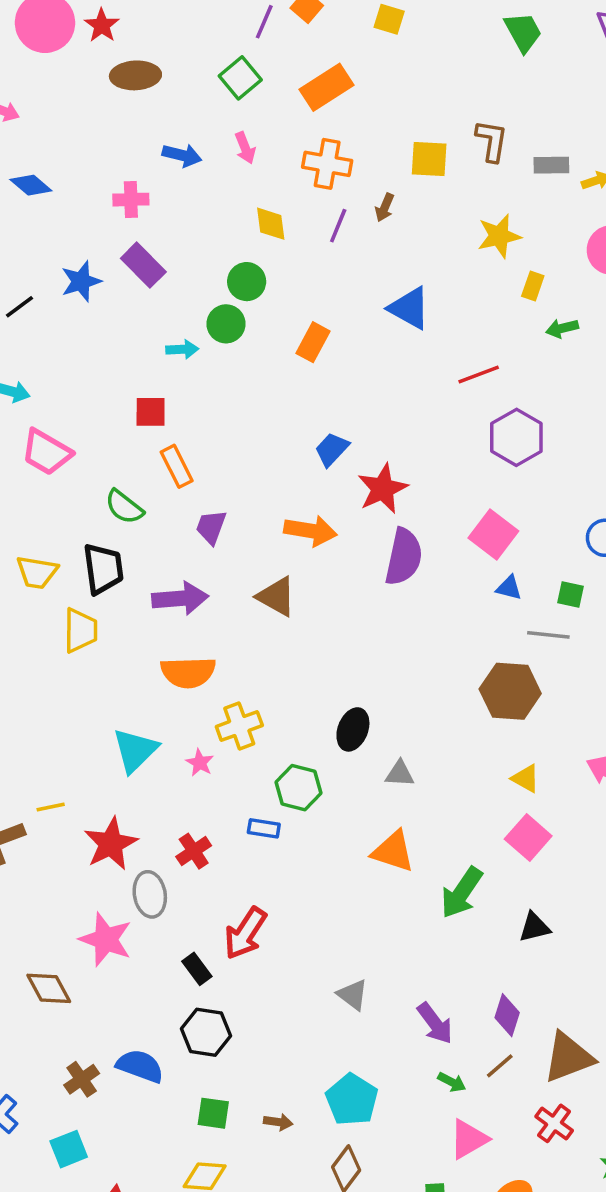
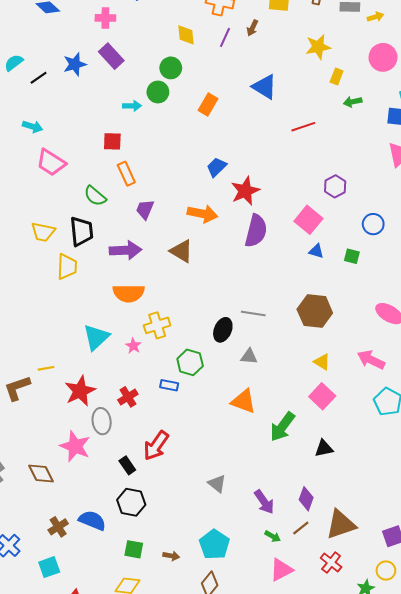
purple hexagon: (516, 437) -> (335, 186), moved, size x0.7
gray line: (548, 635) -> (253, 313), moved

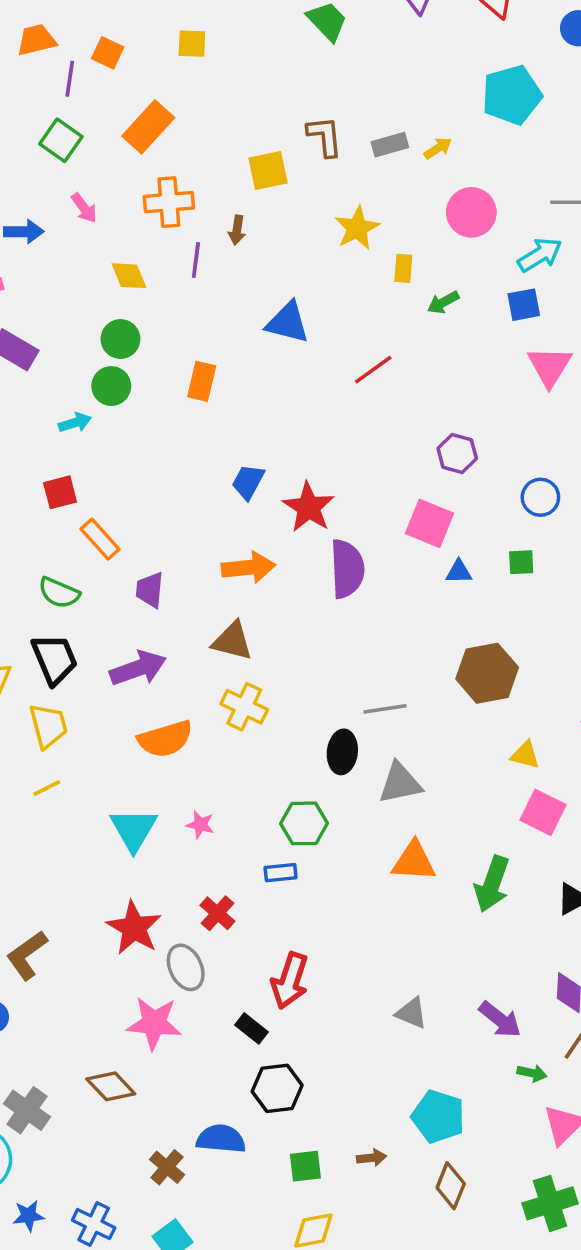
yellow cross: (157, 325) -> (244, 707), moved, turned -30
gray triangle: (249, 356) -> (400, 783), size x1.5
yellow line: (46, 368) -> (47, 788), moved

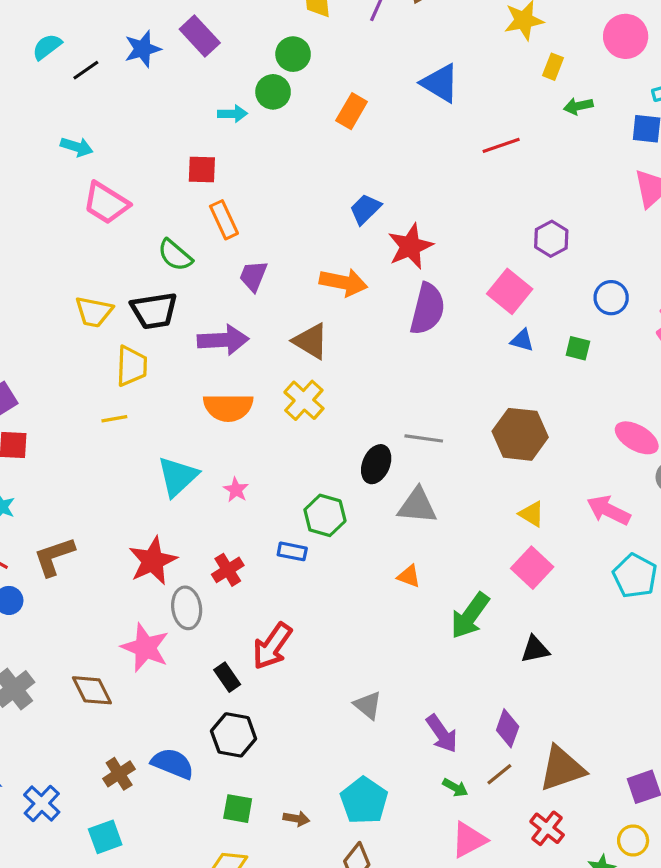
black trapezoid: (55, 659) -> (154, 311), turned 87
orange triangle: (414, 861) -> (409, 576), size x0.6

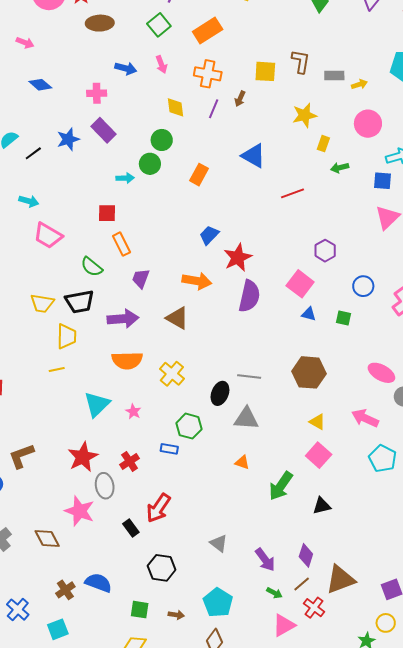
yellow cross: (304, 400) -> (172, 374), moved
black hexagon: (234, 735) -> (162, 568), moved
red cross: (547, 828) -> (314, 608), moved

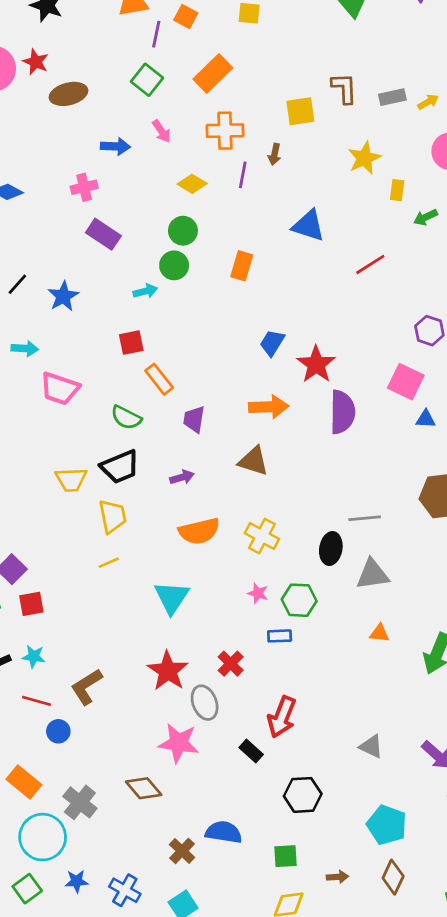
yellow diamond: (176, 107) -> (192, 184), turned -40
blue star: (68, 139) -> (63, 296), moved
purple arrow: (123, 319) -> (182, 477), size x0.6
pink star: (133, 412) -> (258, 593), moved
brown arrow: (176, 615) -> (338, 877), moved

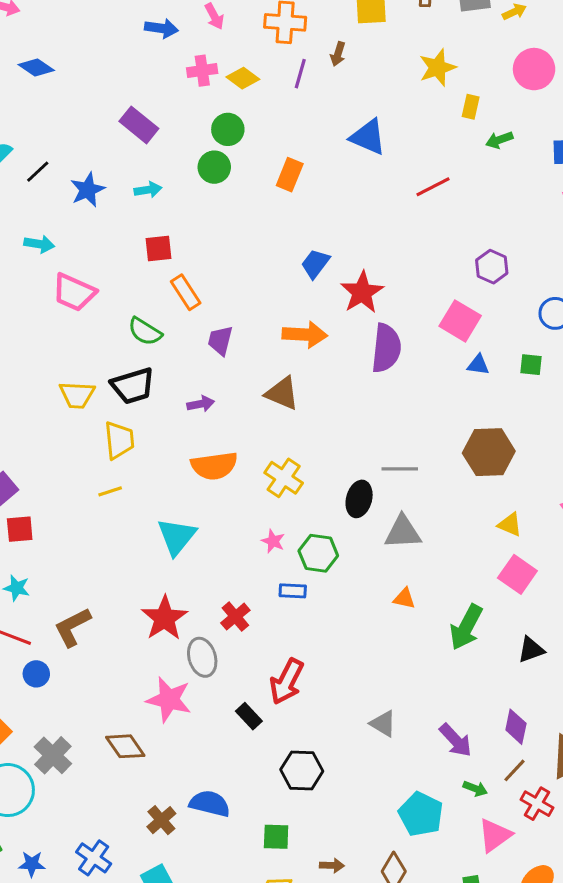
pink cross: (84, 187) -> (202, 71), moved
cyan arrow: (145, 291) -> (148, 190), moved
cyan pentagon: (387, 825) -> (421, 814), moved
blue star: (77, 881) -> (32, 864), moved

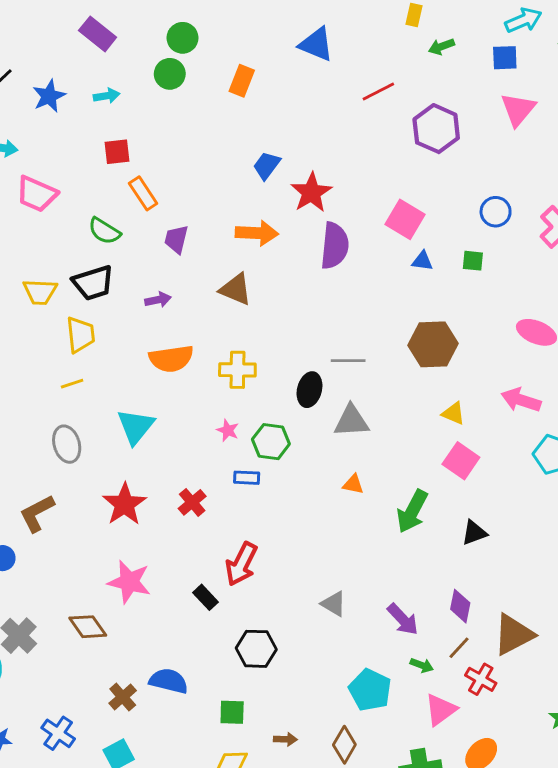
purple hexagon: (492, 267) -> (436, 129), moved, size x1.5
yellow cross: (284, 478) -> (237, 370), turned -33
gray ellipse: (202, 657) -> (67, 444), moved

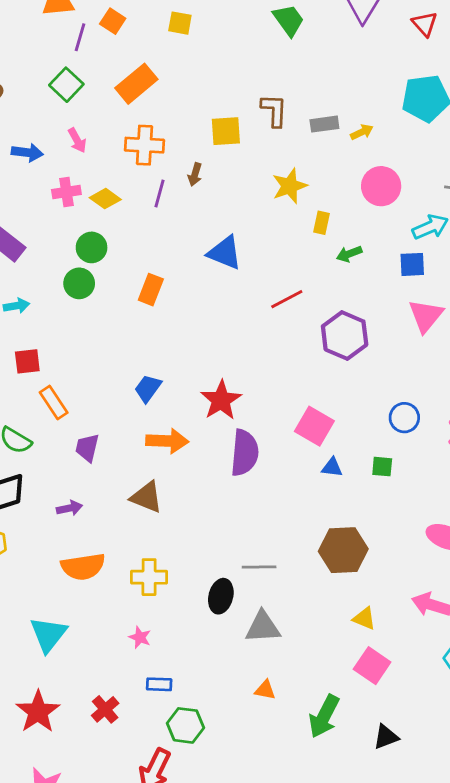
blue trapezoid: (267, 165) -> (148, 388), moved
green hexagon: (271, 442) -> (185, 725), moved

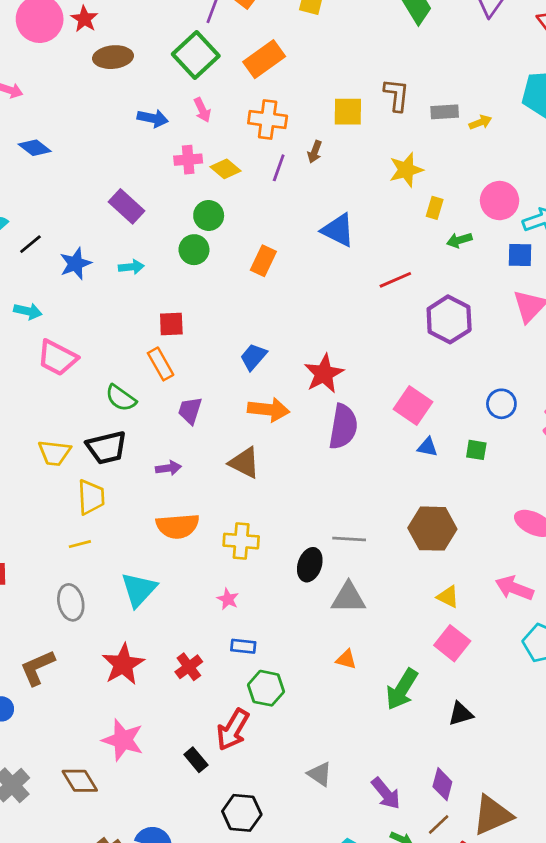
green square: (66, 85) -> (196, 55), size x1.4
pink circle: (381, 186) -> (500, 201), moved
red square: (27, 361) -> (171, 324), moved

